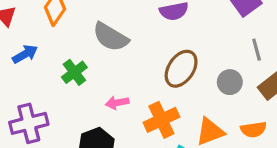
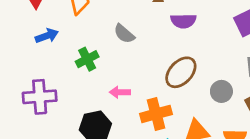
gray semicircle: (111, 37) -> (124, 34), size x0.7

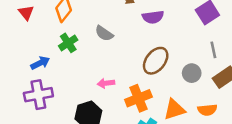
blue arrow: (47, 36) -> (40, 63), moved
green cross: (87, 59) -> (68, 43), moved

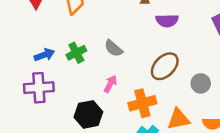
gray semicircle: (104, 33) -> (113, 48), moved
green cross: (68, 43) -> (76, 53), moved
pink arrow: (106, 83) -> (110, 84), turned 119

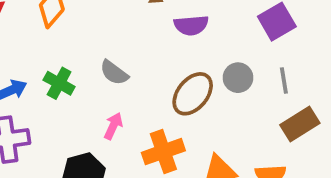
green cross: (76, 53) -> (59, 83), turned -30
gray circle: (201, 83) -> (238, 78), moved

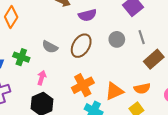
brown ellipse: (193, 94) -> (81, 46), moved
pink arrow: (113, 126) -> (42, 78), moved

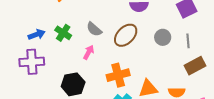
pink arrow: (42, 78) -> (89, 52), moved

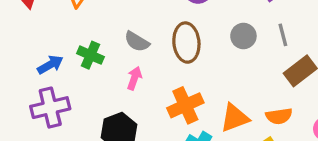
brown ellipse: (126, 35) -> (186, 43), turned -40

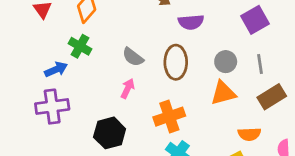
green cross: (90, 55) -> (80, 46), moved
orange triangle: (235, 118) -> (223, 93), moved

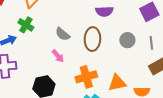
pink arrow: (128, 88) -> (58, 56), turned 112
orange triangle: (223, 93) -> (117, 83), moved

